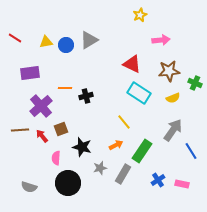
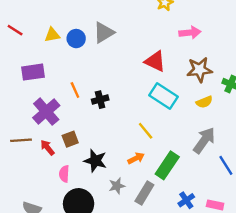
orange line: (65, 88) -> (75, 90), turned 64

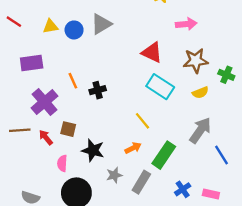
brown square: (70, 139) -> (68, 129), turned 35

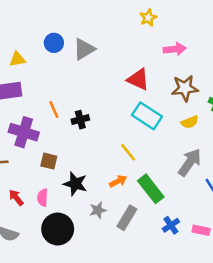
yellow triangle: (50, 26) -> (17, 59), moved
blue circle: (74, 30) -> (54, 43), moved
purple cross: (45, 102) -> (24, 132), turned -32
red arrow: (46, 137) -> (16, 198), moved
green rectangle: (164, 155) -> (151, 189), turned -72

